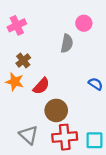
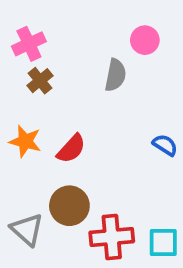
brown cross: (23, 60) -> (40, 81), moved
brown circle: (56, 110) -> (69, 206), moved
gray triangle: (29, 135) -> (27, 230), moved

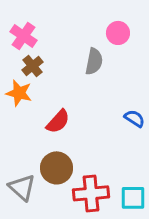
pink cross: (29, 44) -> (24, 36), turned -30
orange star: (25, 141) -> (19, 93), moved

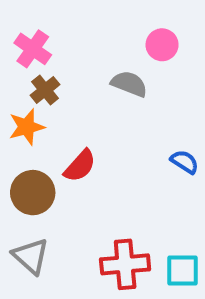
gray semicircle: (94, 61) -> (129, 84), turned -80
orange star: (19, 93) -> (27, 127), turned -30
brown circle: (57, 168) -> (33, 193), moved

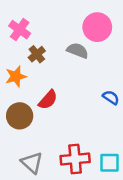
pink circle: (162, 45) -> (97, 27), size x1.5
brown cross: (45, 90) -> (37, 54), moved
gray triangle: (31, 256) -> (32, 163), moved

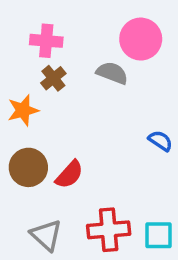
pink cross: (20, 30) -> (46, 41), moved, turned -30
red semicircle: (48, 100) -> (69, 175), moved

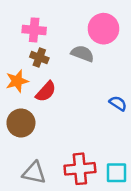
brown cross: (53, 78) -> (39, 57), turned -30
red semicircle: (69, 175) -> (46, 92), moved
gray triangle: (46, 235) -> (34, 173), turned -30

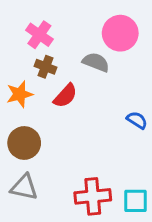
pink cross: (34, 30) -> (39, 35), turned 30
red semicircle: (46, 92) -> (65, 96), moved
gray triangle: (34, 173) -> (24, 187), moved

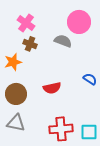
red semicircle: (65, 96) -> (52, 88), moved, turned 36

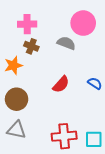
pink cross: (26, 23) -> (27, 24), turned -36
red semicircle: (52, 88) -> (61, 84), moved, turned -36

